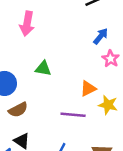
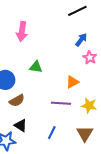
yellow star: (108, 105) -> (89, 106), moved

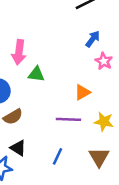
pink arrow: (22, 31) -> (19, 52), moved

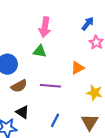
pink arrow: (19, 52) -> (45, 27), moved
purple line: (68, 119) -> (50, 86), moved

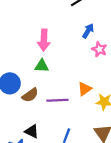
orange triangle: (78, 68) -> (85, 89), moved
brown semicircle: (19, 86) -> (30, 95), moved

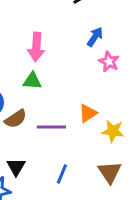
black triangle: (32, 131) -> (16, 167), turned 32

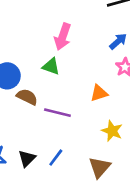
orange triangle: (88, 113) -> (99, 93), moved
brown semicircle: (16, 119) -> (27, 97), turned -135
black triangle: (16, 167) -> (27, 158), moved

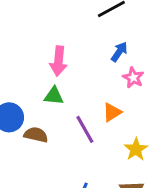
purple line: (57, 113) -> (85, 129), moved, turned 60
yellow star: (112, 131) -> (136, 149), turned 30

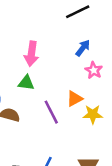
yellow star: (136, 149) -> (93, 114), moved, turned 30

